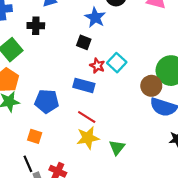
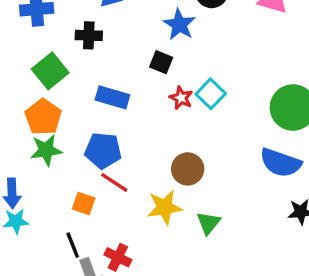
blue rectangle: (84, 85) -> (112, 97), moved
brown circle: (151, 86) -> (188, 169), moved
red line: (87, 117) -> (114, 182), moved

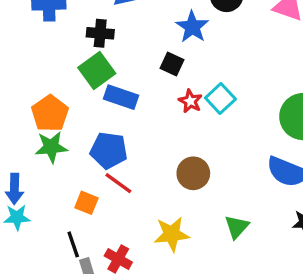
green square: (50, 71) -> (97, 71), moved
yellow star: (165, 207) -> (172, 234), moved
green triangle: (209, 223) -> (237, 227), moved

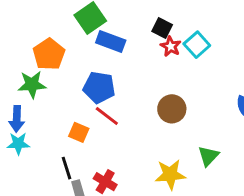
black square: (172, 64) -> (162, 28), moved
green star: (51, 147) -> (32, 84), moved
yellow star: (172, 234) -> (170, 174), moved

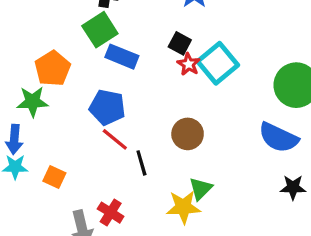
cyan square: (197, 45) -> (218, 63), size x1.4
orange square: (79, 132) -> (54, 177), moved
green triangle: (208, 156) -> (201, 189), moved
black line: (66, 168) -> (141, 163), moved

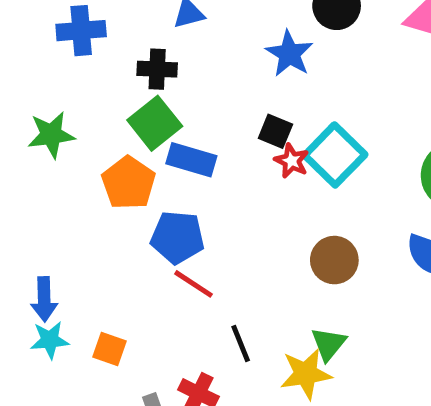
orange pentagon: (53, 68) -> (129, 183), moved
green star: (33, 102) -> (51, 135), moved
brown circle: (188, 134) -> (334, 260), moved
black line: (141, 163) -> (241, 344), moved

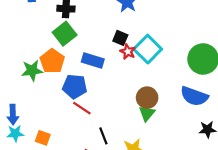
green star: (51, 135) -> (32, 70), moved
blue rectangle: (191, 160) -> (93, 61), moved
green triangle: (329, 344) -> (147, 113), moved

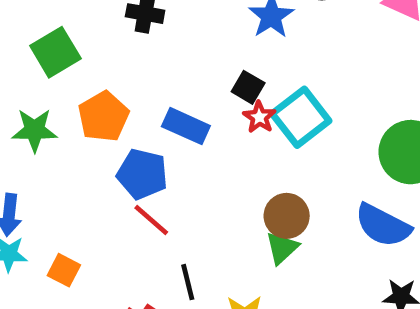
green square: (65, 34) -> (55, 52), moved
green star: (32, 70) -> (35, 130), moved

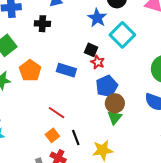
cyan square: (301, 117) -> (122, 35), moved
blue pentagon: (142, 174) -> (107, 86), moved, turned -30
orange square: (64, 270) -> (52, 135), moved, turned 32

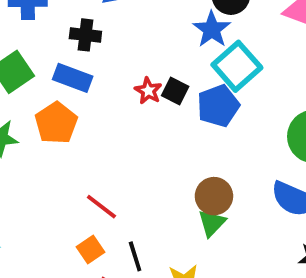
blue star: (97, 18) -> (212, 29), moved
red star: (98, 62) -> (148, 91), moved
blue rectangle: (66, 70) -> (73, 78), moved
blue pentagon: (107, 86) -> (218, 106), moved

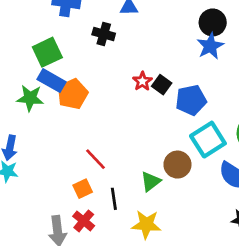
blue star: (212, 29) -> (210, 46), moved
cyan square: (237, 66) -> (208, 140), moved
blue rectangle: (73, 78) -> (51, 81), moved
green triangle: (212, 223) -> (151, 181), moved

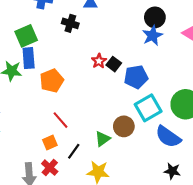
blue rectangle: (51, 81) -> (29, 58), turned 54
orange pentagon: (73, 94) -> (52, 81), moved
black line: (114, 199) -> (74, 151), turned 42

